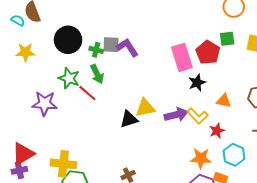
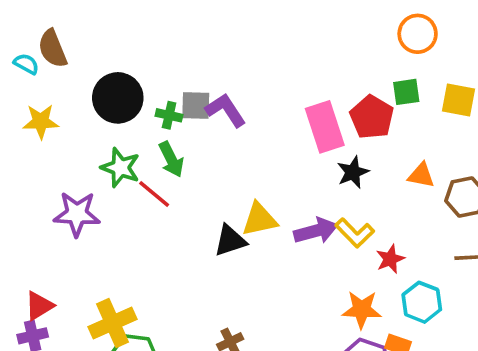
orange triangle: (224, 101) -> (421, 175), moved
red triangle: (23, 154) -> (39, 306), size x0.7
yellow cross: (63, 164) -> (112, 323), turned -30

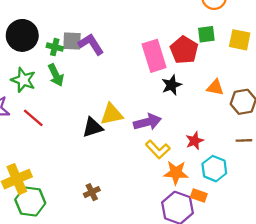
red line: (154, 194) -> (33, 118), moved
yellow L-shape: (355, 233) -> (158, 149), moved

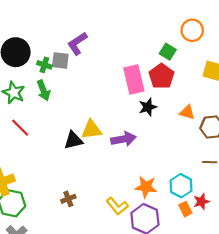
green square: (206, 34) -> (168, 52), moved, turned 35
purple L-shape: (91, 44) -> (77, 43), moved, turned -95
red star: (195, 141) -> (201, 202), moved
yellow L-shape: (158, 149) -> (117, 206), moved
orange rectangle: (199, 196) -> (185, 209), moved, turned 40

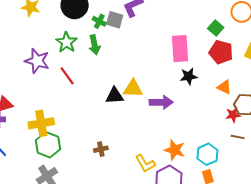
red pentagon: (161, 76) -> (221, 52), moved, turned -30
red star: (201, 202) -> (233, 115), moved

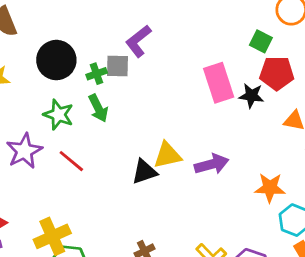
green cross: (99, 21) -> (97, 74), turned -32
purple star: (37, 61) -> (24, 151), turned -30
black star: (189, 76) -> (251, 96), moved, turned 30
orange star: (175, 150) -> (270, 188), moved

